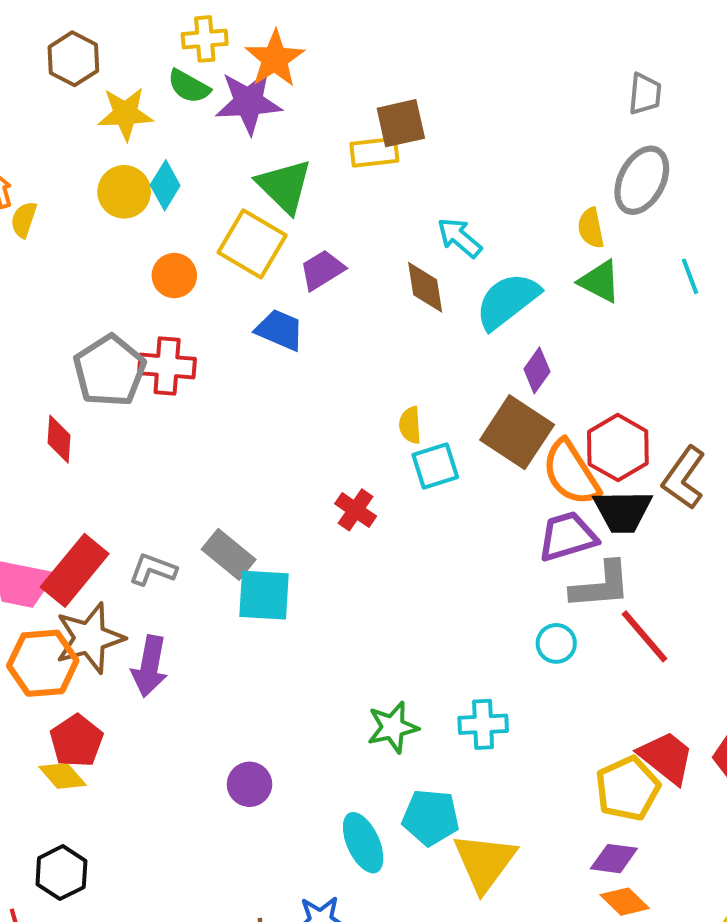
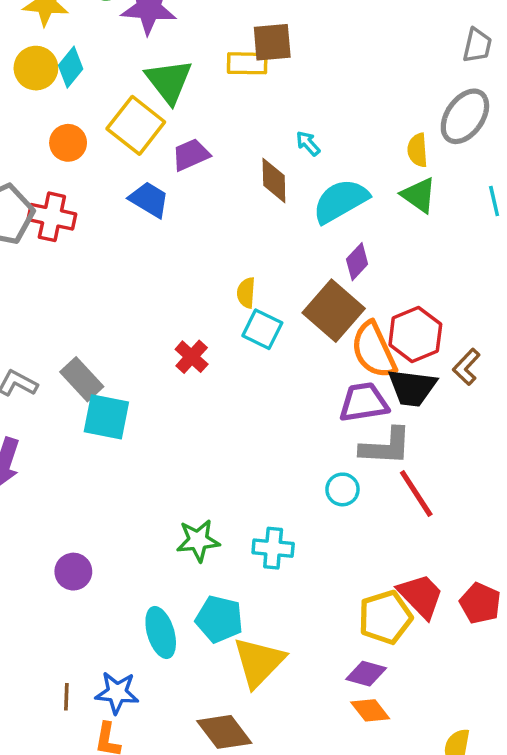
cyan arrow: (460, 238) -> (308, 143), size x0.7
cyan square: (435, 466) -> (262, 329), turned 36
brown L-shape: (684, 478) -> (467, 367), size x0.7

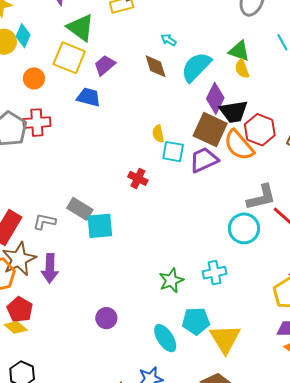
yellow semicircle: (418, 150) -> (242, 69), moved
purple diamond: (357, 262) -> (215, 98), size x1.4
black trapezoid: (412, 388) -> (234, 112), moved
purple trapezoid: (364, 402) -> (204, 160), moved
cyan circle: (342, 489) -> (244, 228), size x1.6

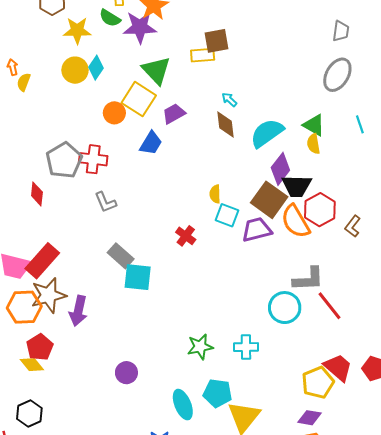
cyan arrow: (169, 40) -> (229, 100), moved
orange circle: (34, 78) -> (114, 113), moved
blue trapezoid: (89, 97) -> (151, 143), turned 95
gray L-shape: (44, 222) -> (105, 202), moved, turned -135

